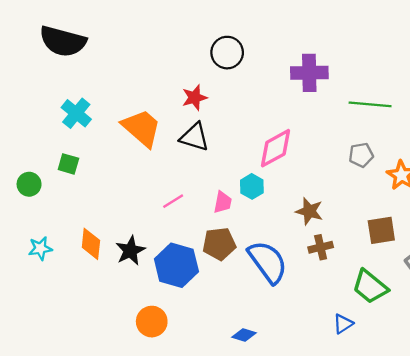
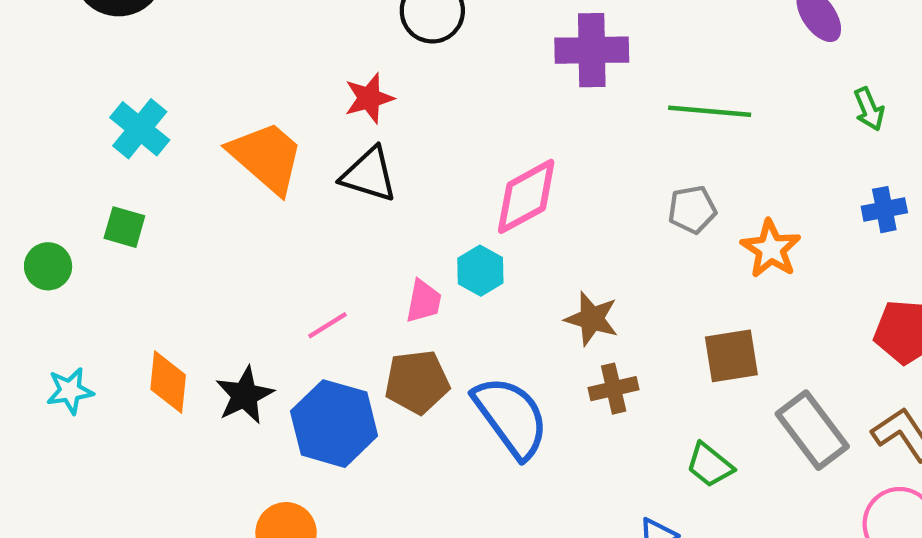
pink line: (173, 201) -> (328, 325), moved
green trapezoid: (370, 287) -> (710, 465), size x0.7

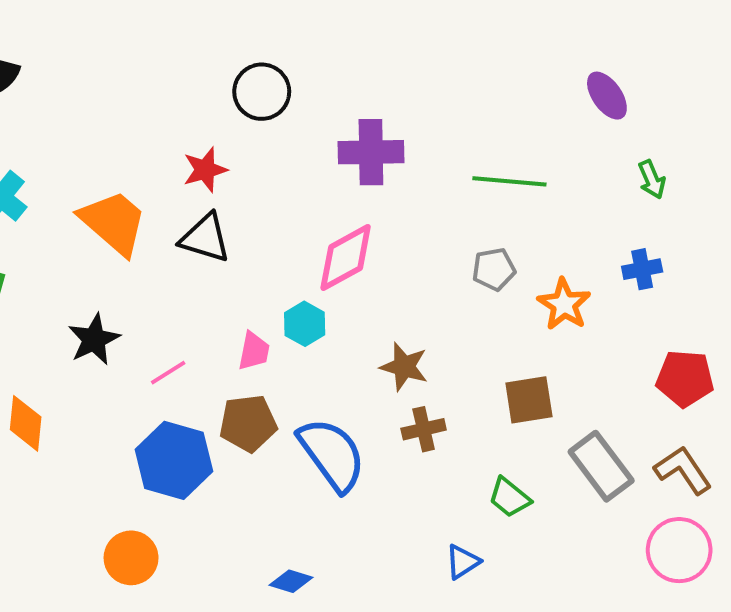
purple cross: (592, 50) -> (371, 152), moved
blue cross: (884, 210) -> (642, 269), moved
black star: (245, 395) -> (94, 339), moved

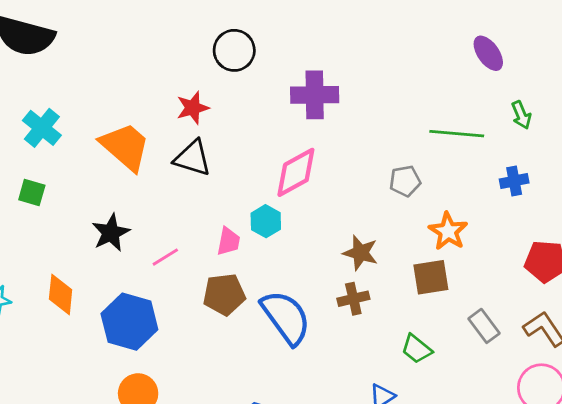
green line: (509, 181) -> (457, 134), moved
orange star: (564, 304) -> (448, 231), moved
brown star: (404, 367) -> (361, 253), moved
blue hexagon: (174, 460) -> (129, 322), moved
gray rectangle: (601, 466) -> (484, 326), size x0.7

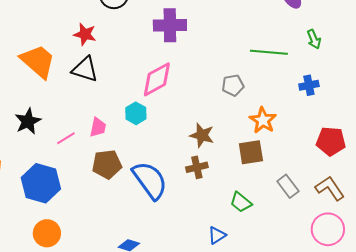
red star: (193, 108) -> (85, 34), turned 30
pink trapezoid: (228, 241) -> (98, 127), moved

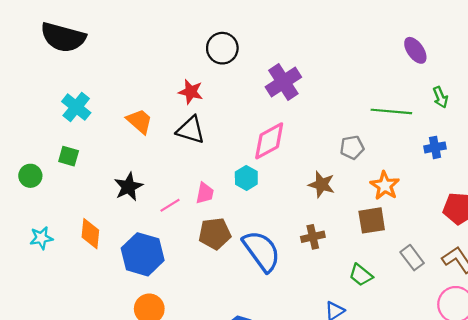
purple cross: (170, 25) -> (283, 82), turned -32
orange trapezoid: (38, 61) -> (139, 121), size x0.7
brown star: (202, 135) -> (322, 184), moved

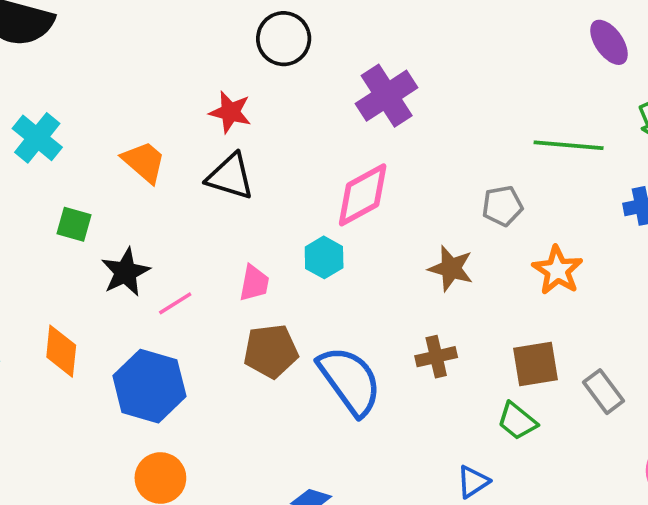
green square: (69, 156) -> (74, 224), moved
pink line: (170, 205) -> (175, 303), moved
brown square: (372, 220) -> (535, 364), moved

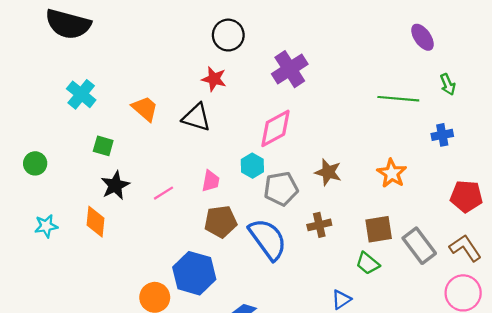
red star: (230, 112) -> (214, 79), moved
gray pentagon: (502, 206) -> (281, 189), moved, size x1.4
black star: (126, 272) -> (115, 185), moved
blue hexagon: (149, 386) -> (194, 273), moved
gray rectangle: (603, 392) -> (419, 246), size x1.4

